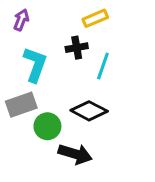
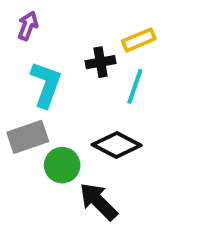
yellow rectangle: (95, 18) -> (139, 40), moved
black arrow: (75, 154) -> (98, 202), turned -152

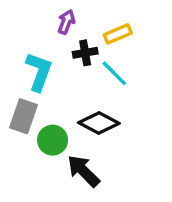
purple arrow: (28, 26) -> (66, 22), moved
cyan line: (135, 86) -> (114, 73), turned -64
gray rectangle: (28, 137) -> (23, 116), turned -52

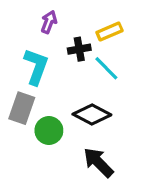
purple arrow: (66, 22) -> (49, 22), moved
black arrow: (83, 171) -> (98, 162), moved

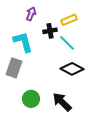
cyan L-shape: (36, 67) -> (23, 42), turned -35
black diamond: (92, 115) -> (72, 69), moved
green circle: (49, 130) -> (31, 99), moved

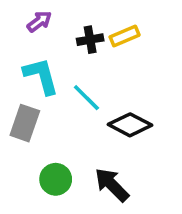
purple arrow: (31, 14) -> (39, 21), moved, turned 32
black cross: (50, 31) -> (90, 40), moved
cyan line: (67, 43) -> (86, 98), moved

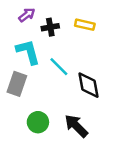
yellow rectangle: (125, 36) -> (85, 25), turned 36
black cross: (90, 40) -> (50, 27), moved
black diamond: (130, 125) -> (89, 85), turned 52

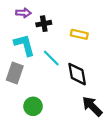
purple arrow: (27, 15) -> (23, 13), turned 40
yellow rectangle: (85, 25) -> (79, 34), moved
black arrow: (76, 126) -> (92, 106), moved

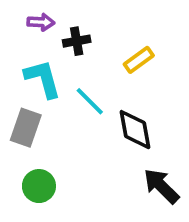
yellow rectangle: (79, 34) -> (139, 60), turned -49
green circle: (33, 106) -> (39, 186), moved

